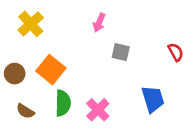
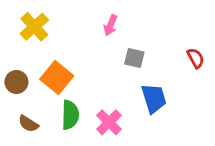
blue trapezoid: (153, 99) -> (154, 98), moved

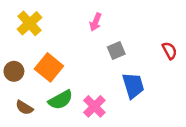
gray square: (134, 58) -> (116, 51), turned -36
green semicircle: (70, 115) -> (61, 100), turned 60

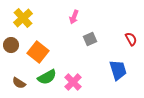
brown circle: (14, 71) -> (11, 45), moved
blue trapezoid: (133, 86) -> (118, 70), moved

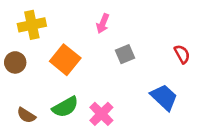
yellow cross: (23, 18) -> (32, 25), turned 30
orange square: (38, 52) -> (65, 60), moved
blue trapezoid: (118, 70) -> (164, 97), turned -30

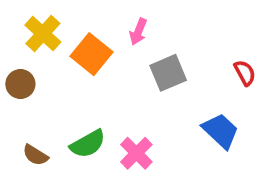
yellow cross: (32, 25) -> (43, 34), turned -36
gray square: (125, 54) -> (168, 73), size x1.4
orange square: (65, 60) -> (91, 54), moved

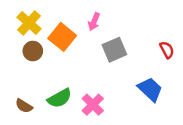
brown circle: (20, 84) -> (33, 51), moved

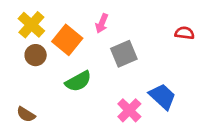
red semicircle: (167, 50) -> (185, 33), moved, turned -54
green semicircle: (60, 98) -> (78, 81), moved
pink cross: (93, 105) -> (129, 110), moved

